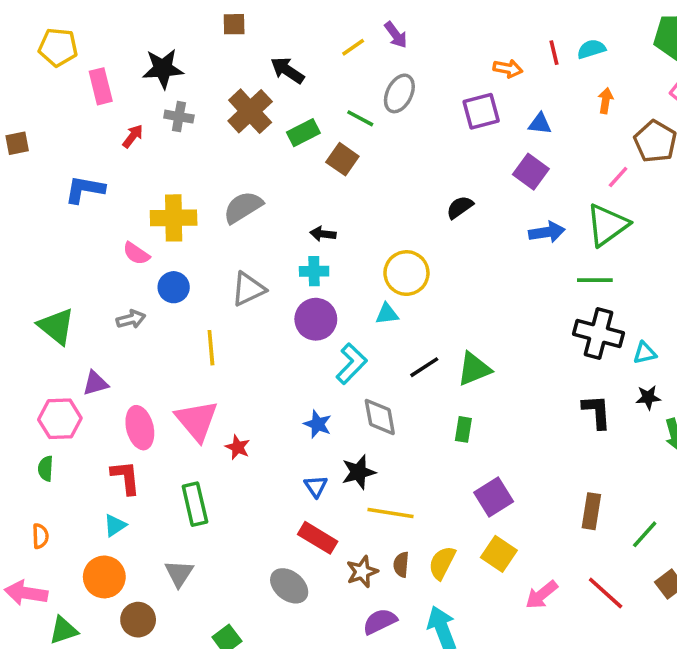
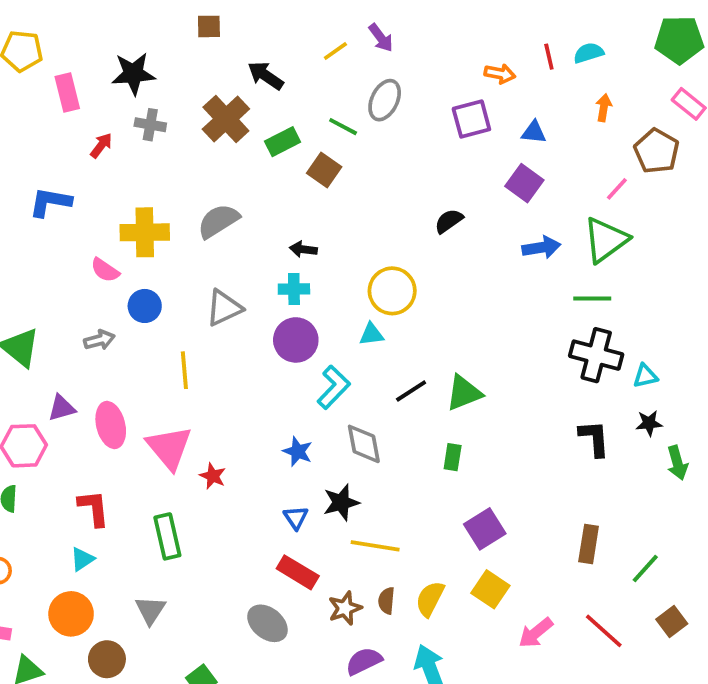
pink ellipse: (140, 428) -> (111, 425), moved

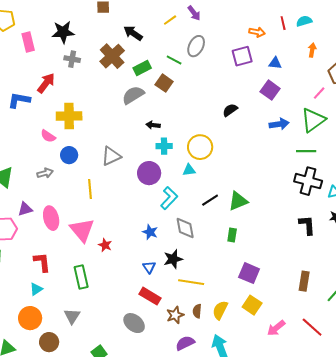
red arrow: (101, 145) -> (46, 83), moved, size x1.5
gray semicircle: (218, 221) -> (133, 95), moved
cyan cross: (294, 289) -> (164, 146), moved
purple square: (485, 529) -> (249, 273), turned -35

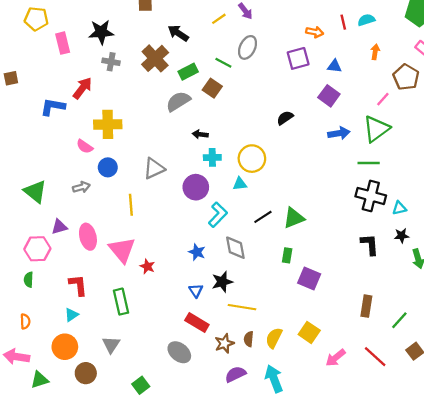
purple square: (249, 273) -> (309, 279), moved

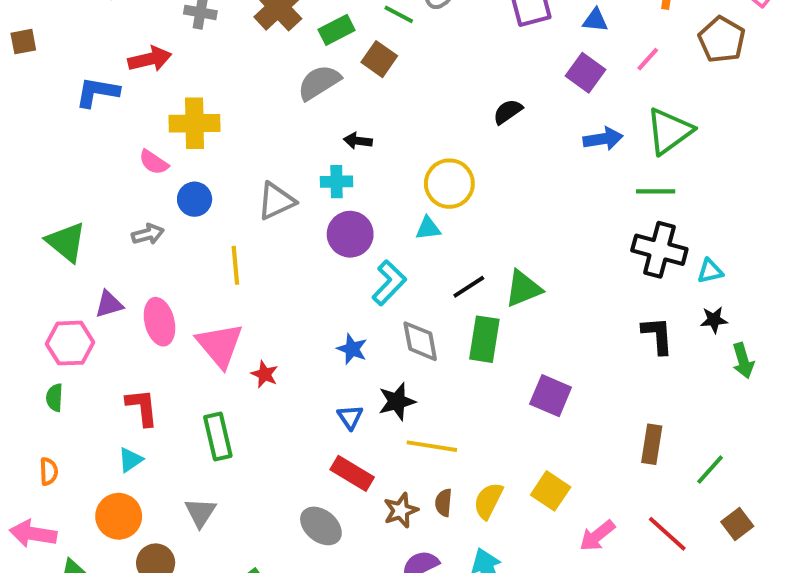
red arrow: (82, 88) -> (150, 59), turned 40
pink line: (383, 99) -> (648, 59), moved
cyan cross: (212, 157) -> (337, 182), moved
green rectangle: (287, 255) -> (484, 339), moved, size x1.6

